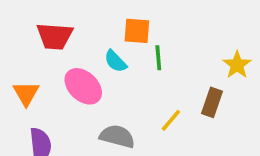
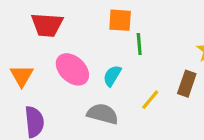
cyan semicircle: (115, 61) -> (112, 76), moved, turned 75

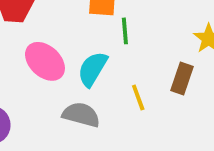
cyan semicircle: (112, 76) -> (93, 69), size x1.4
yellow line: (150, 100) -> (138, 98), turned -60

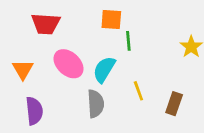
brown rectangle: (182, 79) -> (174, 104), moved
gray semicircle: (81, 115) -> (96, 104), turned 72

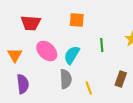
green line: (128, 41) -> (102, 45), moved
yellow line: (138, 91) -> (89, 88), moved

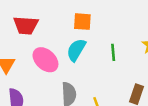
cyan semicircle: (72, 55) -> (76, 50), moved

